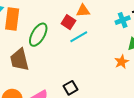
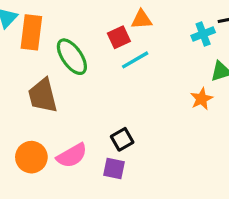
red square: (68, 22) -> (119, 37), turned 32
green ellipse: (38, 35) -> (72, 57), turned -65

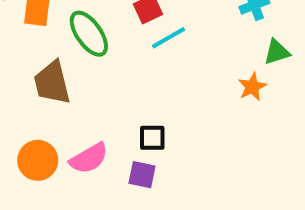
black square: (122, 139) -> (152, 138), turned 30

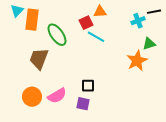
cyan line: (169, 38) -> (96, 37), turned 60
brown trapezoid: (52, 83) -> (39, 59), turned 35
orange star: (252, 87) -> (137, 61), size x1.5

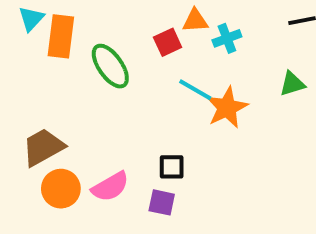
cyan cross: (138, 21) -> (227, 38), moved
cyan line: (96, 37) -> (195, 90), moved
brown trapezoid: (39, 59) -> (43, 147), moved, turned 40
orange star: (137, 61) -> (227, 108), moved

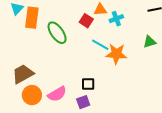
red square: (168, 42) -> (86, 21), turned -32
orange star: (227, 108) -> (116, 54), turned 30
purple square: (162, 202) -> (83, 102), turned -32

